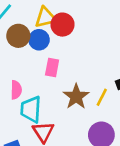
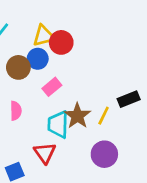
brown circle: (18, 36) -> (18, 67), moved
pink rectangle: (52, 68) -> (52, 87), turned 42
cyan trapezoid: (31, 109) -> (58, 124), moved

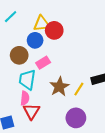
brown circle: (18, 67) -> (19, 55), moved
pink semicircle: (16, 111) -> (25, 98), moved
cyan trapezoid: (58, 124) -> (27, 80), moved

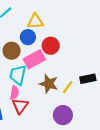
red circle: (54, 30) -> (51, 46), moved
pink rectangle: (43, 63) -> (34, 59), size x1.5
brown star: (59, 87) -> (49, 84), turned -30

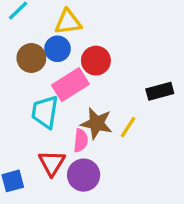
brown circle: (12, 51) -> (31, 58), moved
black rectangle: (88, 79) -> (160, 91), moved
pink semicircle: (14, 93) -> (81, 140), moved
purple circle: (63, 115) -> (84, 175), moved

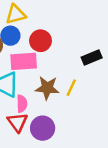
pink rectangle: (70, 85) -> (24, 61), turned 36
pink semicircle: (81, 140) -> (22, 104), moved

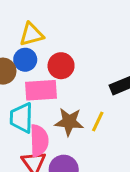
pink semicircle: (22, 104) -> (39, 141), size x1.5

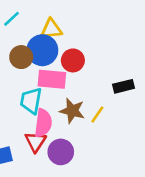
blue circle: (25, 60) -> (42, 50), size x1.5

